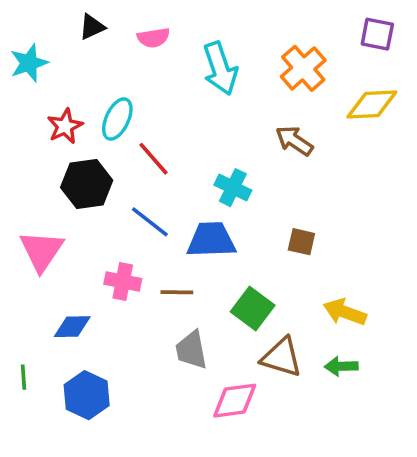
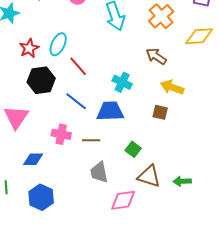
green square: (253, 309) -> (133, 149), size x0.7
yellow arrow: (345, 312) -> (172, 87), moved

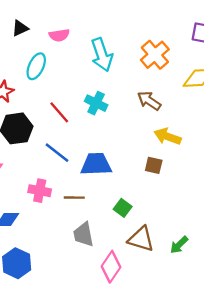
cyan ellipse: (58, 44) -> (36, 66), moved
cyan cross: (122, 82) -> (96, 103), moved
green arrow: (182, 181) -> (179, 245), turned -42
pink diamond: (123, 200) -> (111, 267), turned -48

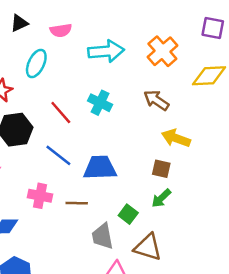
cyan arrow: (102, 55) -> (106, 51), turned -76
gray trapezoid: (83, 234) -> (102, 236), moved
green arrow: (179, 245) -> (161, 198), moved

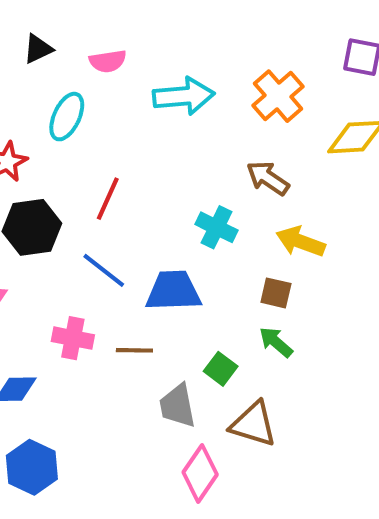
cyan cross: (100, 103) -> (216, 227), moved
red line: (61, 112) -> (108, 199), turned 65
green arrow: (161, 198) -> (276, 342), turned 85

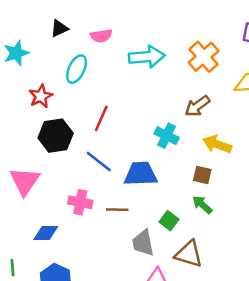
brown arrow: (268, 178) -> (197, 106), turned -70

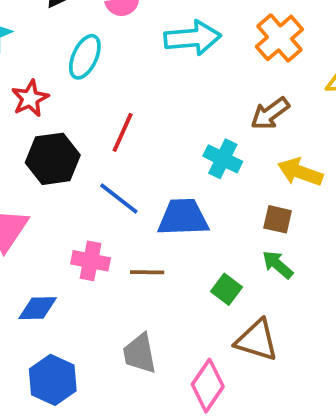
gray trapezoid: (143, 243) -> (140, 353), moved

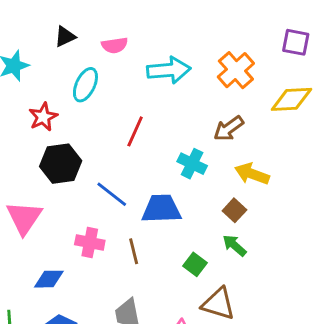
red line: (123, 132) -> (135, 131), moved
brown square: (278, 219) -> (234, 210), turned 30
brown line: (147, 272) -> (134, 251), turned 75

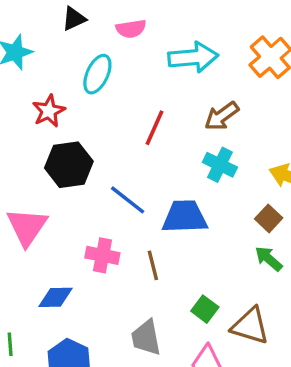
brown arrow: (229, 129) -> (222, 116), moved
green square: (195, 264) -> (205, 309), moved

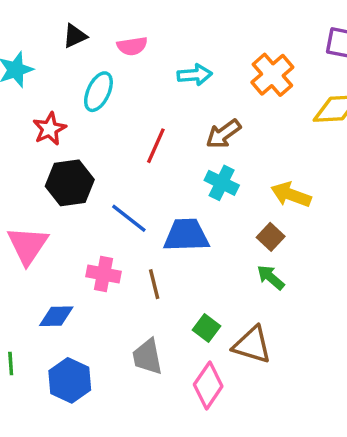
cyan arrow: (193, 57) -> (195, 75), size x0.7

